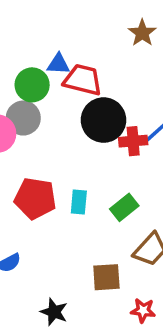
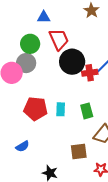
blue triangle: (58, 64) -> (44, 17), moved
red trapezoid: (83, 80) -> (59, 39), turned 55
green rectangle: (124, 207) -> (87, 111), turned -63

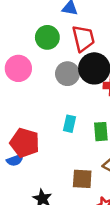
gray circle: (26, 63) -> (67, 74), moved
red pentagon: (36, 109) -> (25, 143), moved

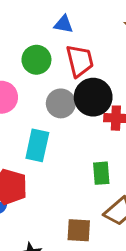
cyan rectangle: (70, 124) -> (37, 145), moved, size x1.5

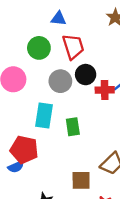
black circle: (93, 97) -> (86, 75), size x0.7
green rectangle: (101, 173) -> (73, 127), moved

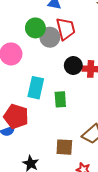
black circle: (86, 75) -> (73, 66), moved
gray circle: (60, 81) -> (50, 37), moved

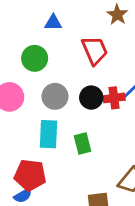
red trapezoid: (66, 29) -> (95, 50), moved
gray circle: (50, 37) -> (55, 96), moved

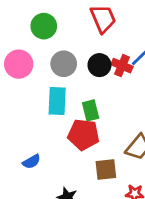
red cross: (114, 98) -> (122, 66), turned 30
red pentagon: (30, 175) -> (83, 135), moved

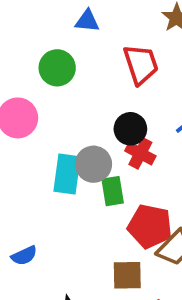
gray circle: (64, 64) -> (93, 164), moved
red cross: (122, 66) -> (140, 153), moved
red pentagon: (83, 135) -> (150, 226), moved

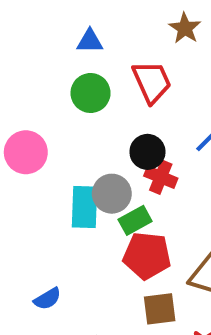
green circle: (57, 68) -> (91, 93), moved
green rectangle: (113, 191) -> (135, 220), turned 76
red pentagon: (150, 226) -> (147, 256), moved

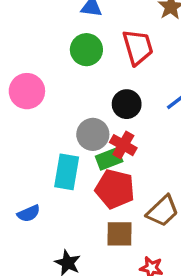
red cross: (161, 177) -> (123, 145), moved
cyan rectangle: (85, 207) -> (67, 172), moved

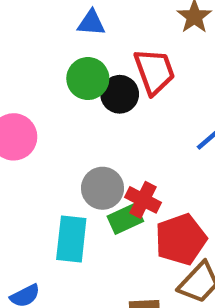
black circle: (127, 104) -> (120, 94), moved
red pentagon: (115, 189) -> (181, 239), moved, turned -30

